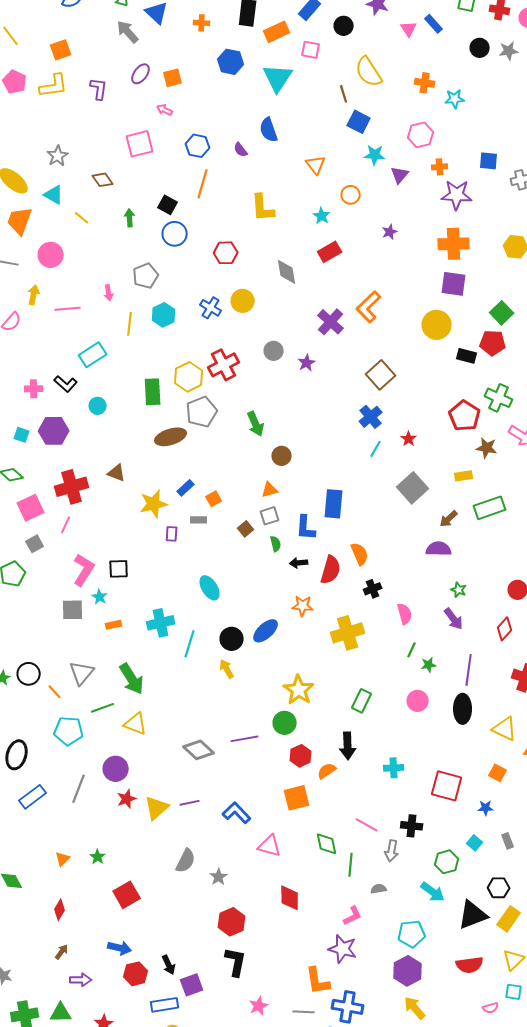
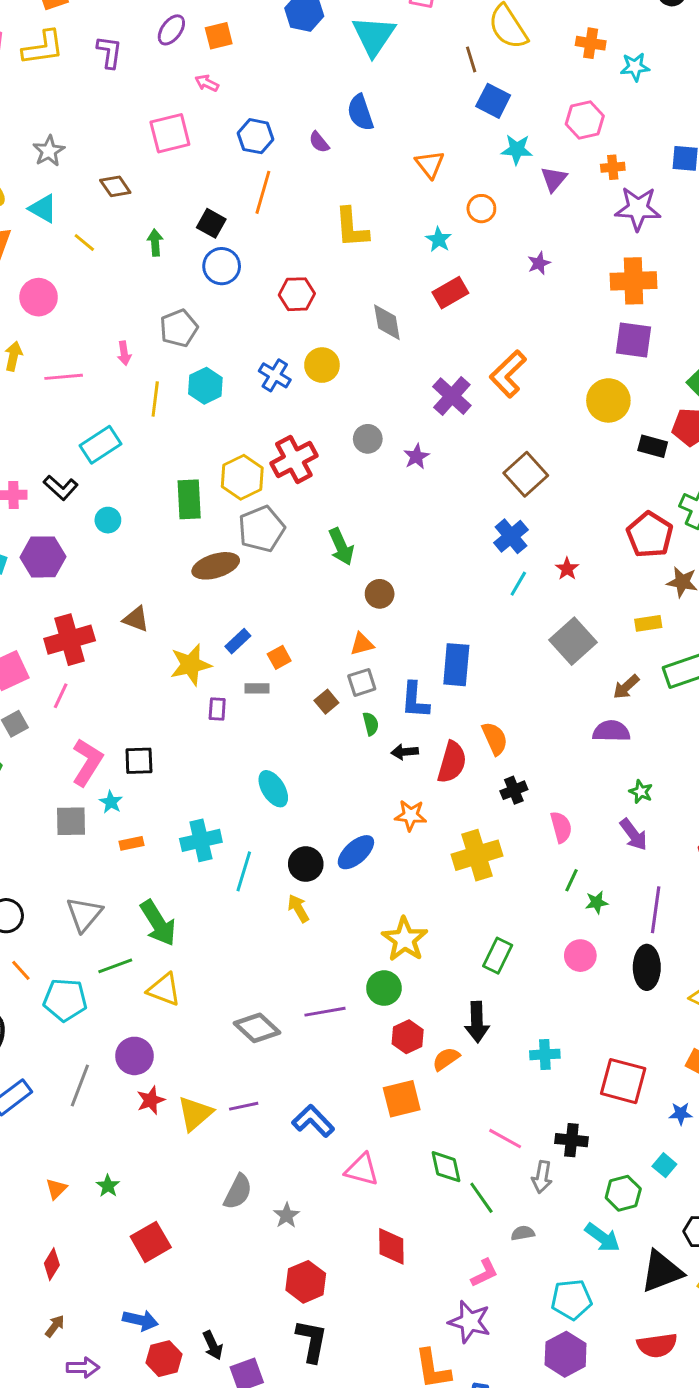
orange line: (55, 692) -> (21, 970), moved
green line: (351, 865) -> (481, 1198), turned -40

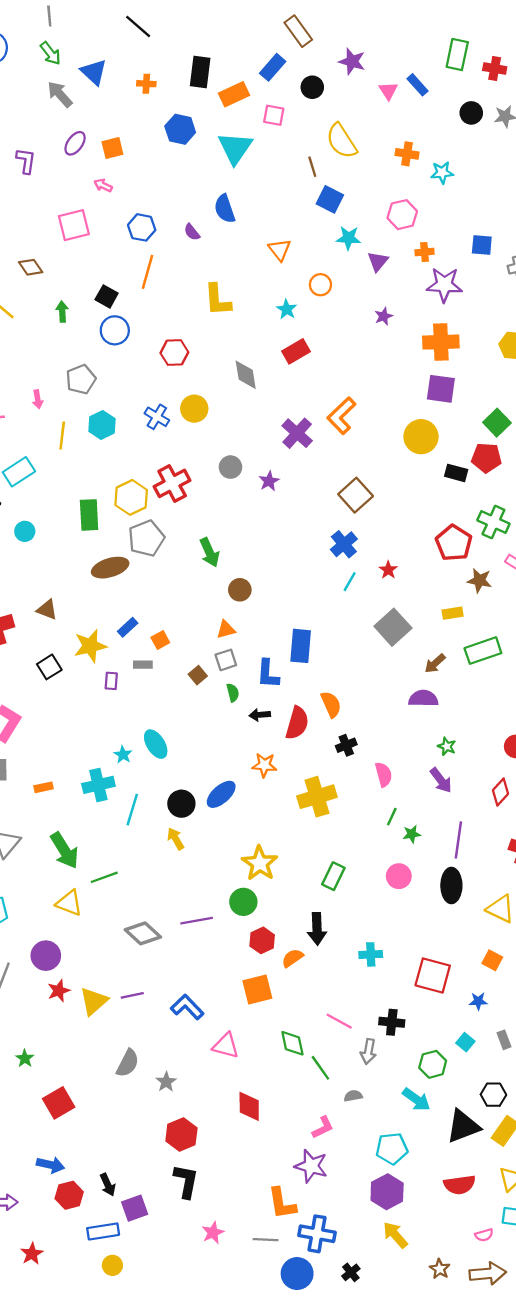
purple star: (539, 263) -> (384, 316), moved
black square: (139, 761) -> (49, 667), moved, turned -30
cyan star: (111, 802) -> (123, 755), moved
green line: (115, 966) -> (104, 877), moved

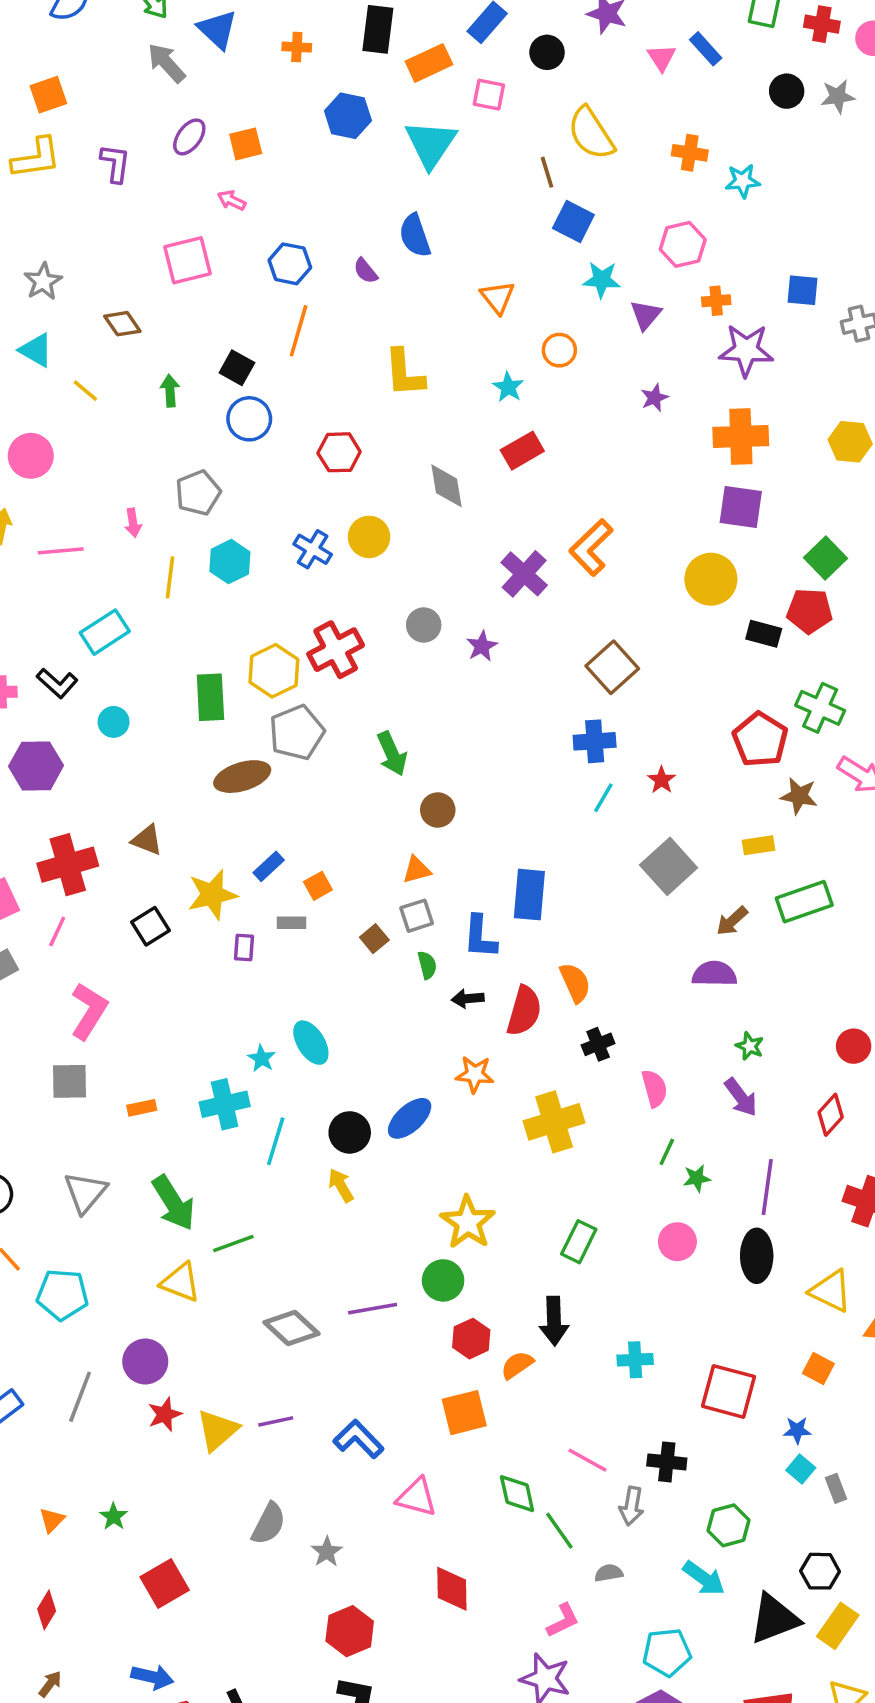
blue cross: (344, 544) -> (595, 741), turned 36
cyan square: (465, 1042) -> (801, 1469), moved

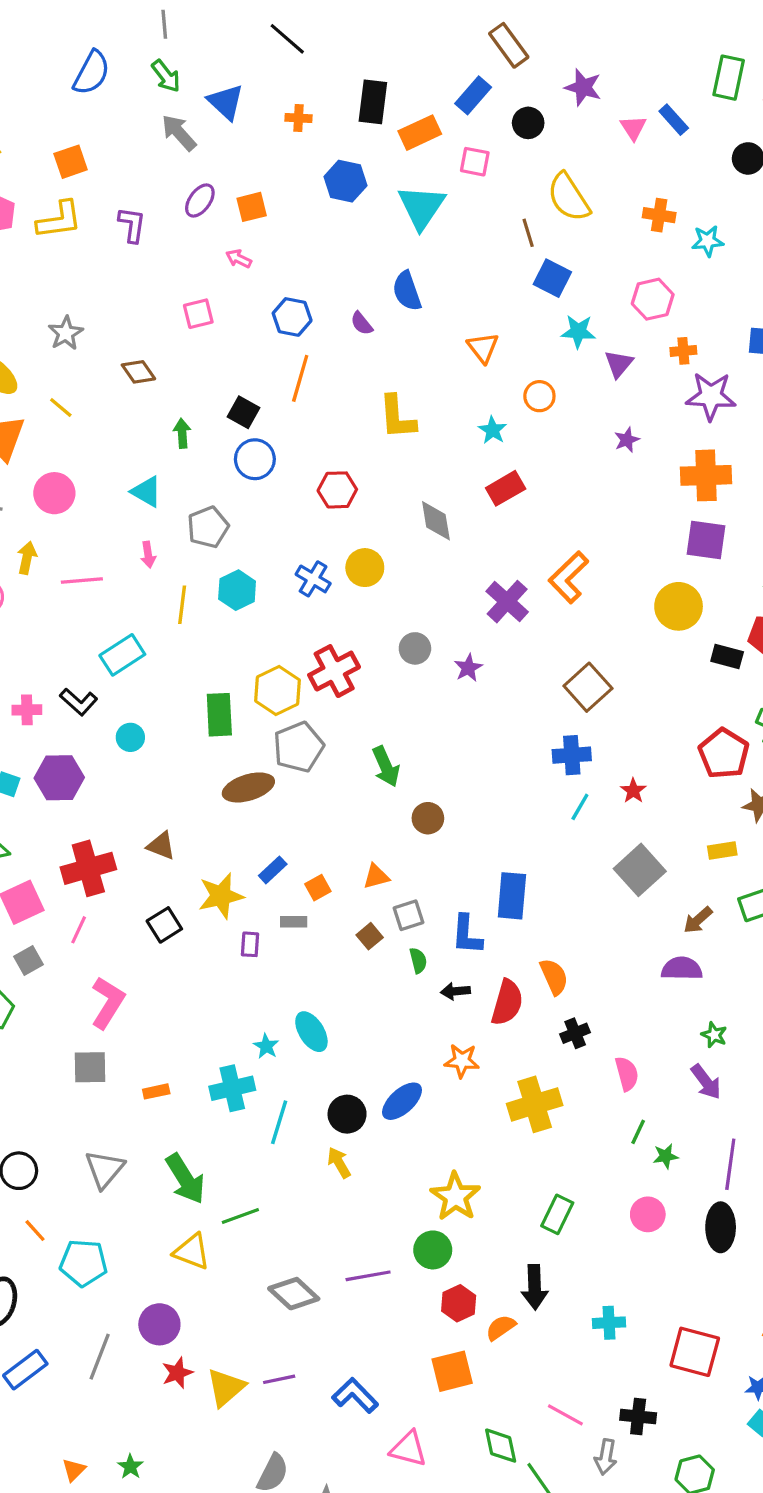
pink square: (188, 260) -> (198, 314), size x0.7
cyan triangle: (36, 350) -> (147, 492), moved
yellow line: (85, 391) -> (61, 407), moved
orange triangle: (417, 870) -> (376, 876), moved

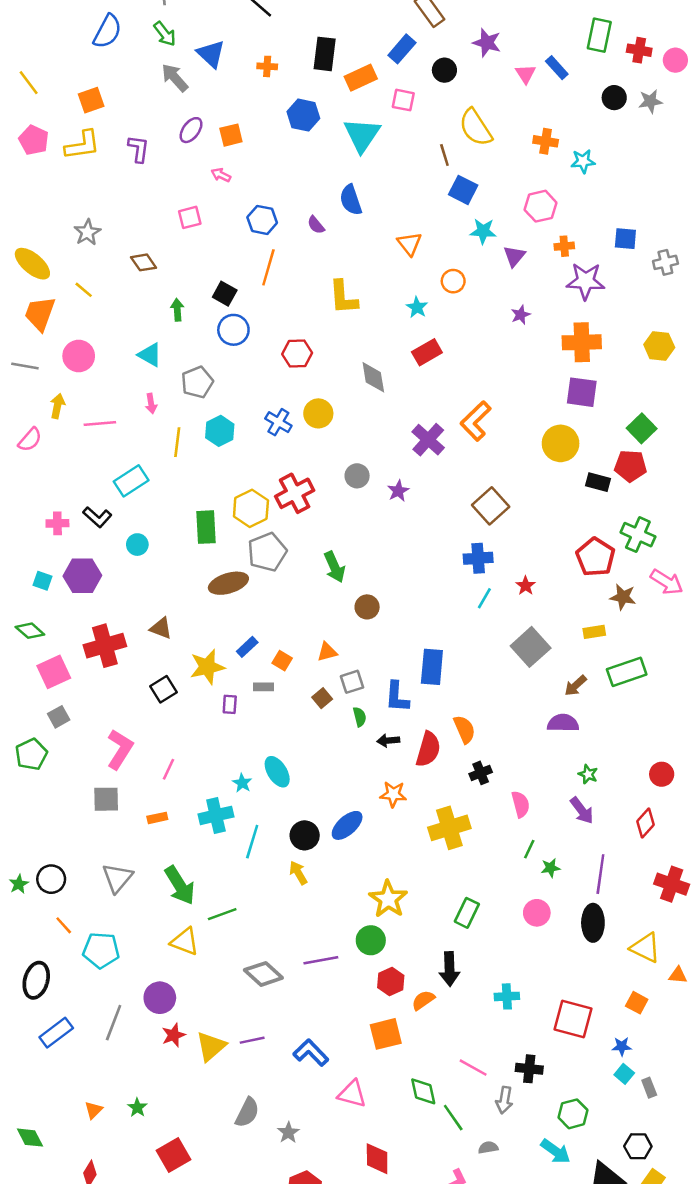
orange square: (318, 888) -> (282, 661), turned -30
pink line: (79, 930) -> (169, 769), moved

